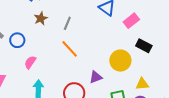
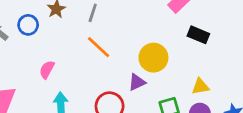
blue circle: (17, 40) -> (28, 25), moved
yellow circle: (120, 61) -> (153, 58), moved

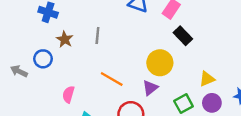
black rectangle: (198, 35) -> (183, 36), moved, turned 36
orange line: (99, 47) -> (112, 79), moved

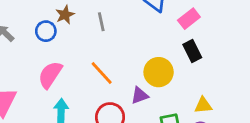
gray line: (97, 35) -> (101, 22), turned -35
blue circle: (43, 59) -> (46, 31), moved
pink semicircle: (68, 94) -> (50, 75), size x1.5

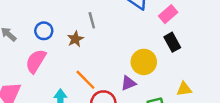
brown star: (65, 15) -> (75, 39), moved
orange line: (102, 73) -> (85, 80), moved
pink semicircle: (50, 75) -> (36, 61), moved

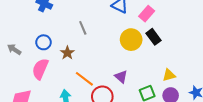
brown star: (75, 39) -> (67, 53), moved
yellow circle: (144, 62) -> (131, 40), moved
purple triangle: (128, 83) -> (121, 77), turned -48

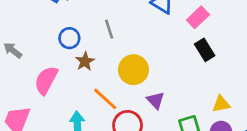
yellow circle: (131, 40) -> (133, 70), moved
blue circle: (43, 42) -> (69, 38), moved

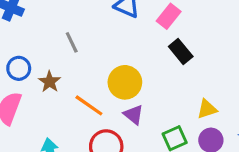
blue circle: (69, 38) -> (19, 68), moved
yellow circle: (133, 70) -> (125, 82), moved
orange line: (105, 99) -> (89, 105), moved

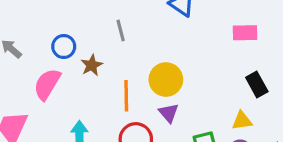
pink rectangle: (169, 16) -> (245, 33), moved, turned 40
black rectangle: (181, 51) -> (257, 84), moved
orange line: (89, 105) -> (126, 96), turned 44

